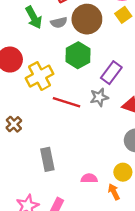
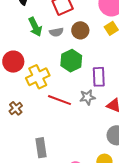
brown circle: (87, 19) -> (80, 30), size x0.7
purple rectangle: (111, 73) -> (99, 77), turned -42
brown cross: (14, 124) -> (16, 108), moved

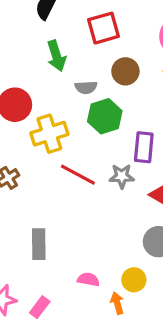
gray semicircle: (56, 32) -> (86, 87), moved

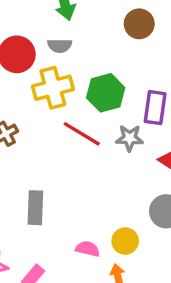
gray semicircle: (86, 87) -> (60, 46), moved
green hexagon: (105, 116) -> (106, 93), moved
yellow circle: (134, 280) -> (125, 241), moved

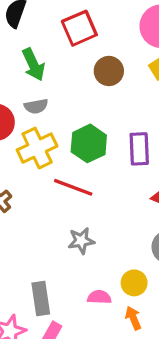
gray star: (130, 138) -> (81, 241), moved
gray rectangle: (35, 208) -> (41, 299), moved

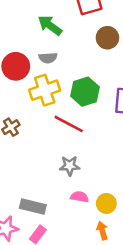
green arrow: (33, 64) -> (50, 25), turned 145
pink semicircle: (99, 297) -> (80, 197), moved
gray rectangle: (41, 299) -> (33, 206), turned -75

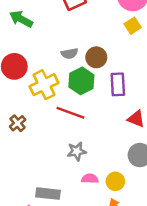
green arrow: (50, 25) -> (21, 19), moved
brown circle: (107, 38) -> (96, 57), moved
gray semicircle: (48, 58) -> (70, 53), moved

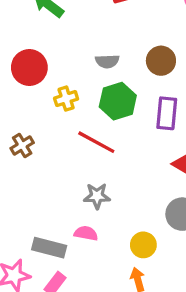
brown circle: (96, 57) -> (161, 61), moved
yellow cross: (44, 85) -> (66, 99), size x0.6
pink semicircle: (90, 179) -> (86, 233), moved

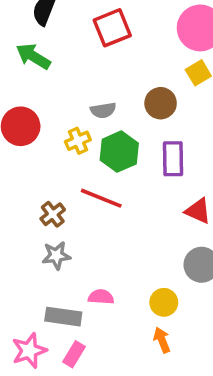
yellow cross: (66, 99) -> (78, 141), moved
brown cross: (22, 146) -> (53, 214), moved
gray star: (97, 196) -> (56, 256), moved

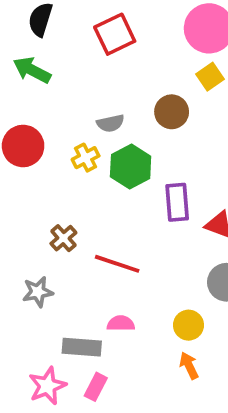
purple rectangle: (173, 159) -> (177, 202), moved
red line: (101, 198) -> (117, 264), moved
gray star: (56, 256) -> (38, 292), moved

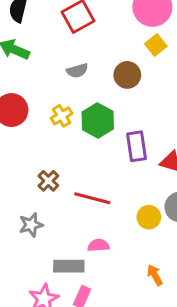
gray semicircle: (110, 123) -> (77, 71), moved
yellow circle: (188, 325) -> (149, 217), moved

